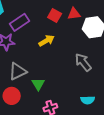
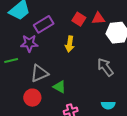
yellow arrow: (46, 41) -> (70, 44), turned 126
green triangle: (38, 84) -> (59, 87), turned -32

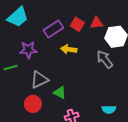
purple rectangle: (44, 24) -> (53, 29), moved
yellow arrow: (70, 44) -> (69, 49), turned 91
gray arrow: (105, 67) -> (105, 59), moved

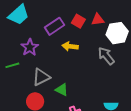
purple star: (28, 50) -> (30, 47), turned -30

